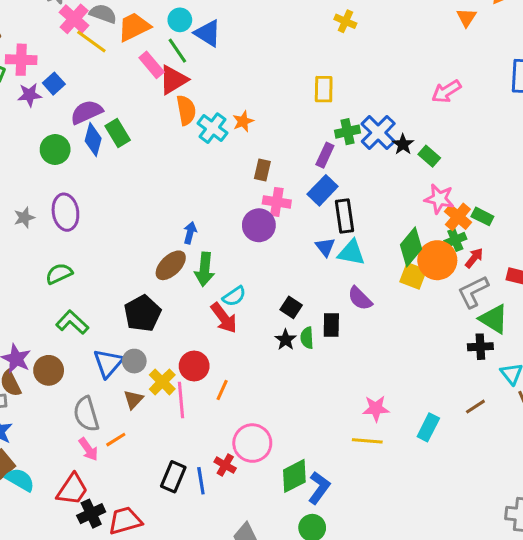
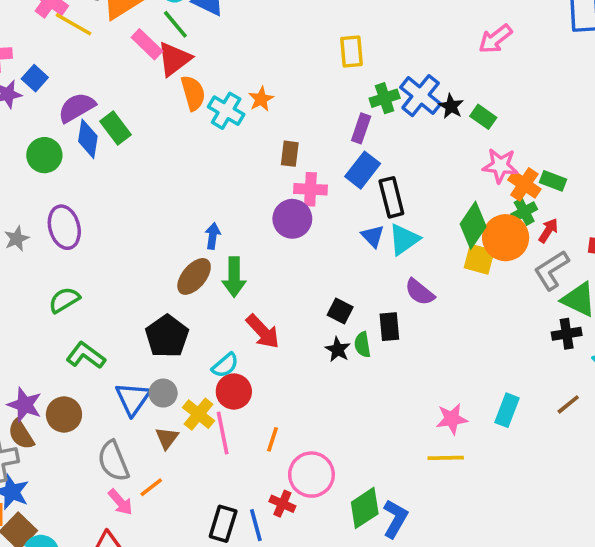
cyan triangle: (351, 253) -> (404, 239), turned -40
cyan semicircle: (234, 296) -> (225, 365), moved
orange line: (222, 390) -> (273, 439), moved
cyan rectangle: (428, 427) -> (507, 410), moved

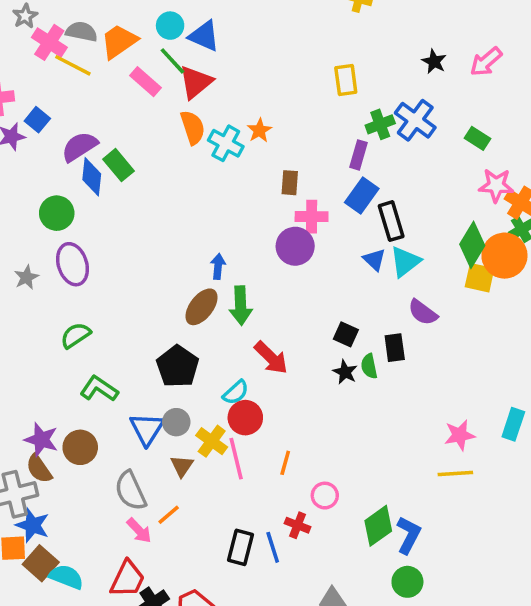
red triangle: (174, 59) -> (196, 82), moved
black star: (451, 106) -> (434, 62), moved
green circle: (44, 155) -> (57, 213), moved
pink circle: (311, 475) -> (325, 496), size x0.6

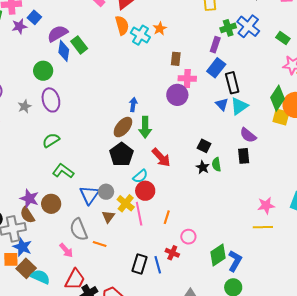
black rectangle: (395, 348) -> (244, 156), moved
black pentagon: (178, 366) -> (121, 154), moved
orange line: (169, 515) -> (100, 244), turned 56
pink arrow: (139, 531) -> (66, 250), moved

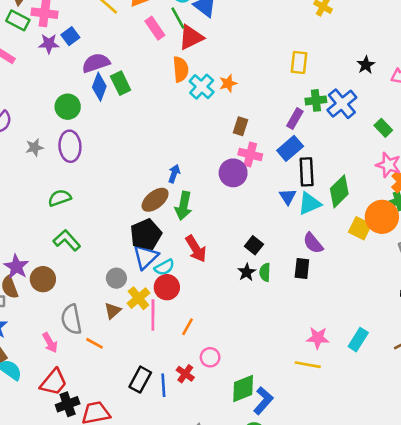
green diamond: (278, 98) -> (339, 191), moved
blue triangle: (89, 195) -> (146, 257), moved

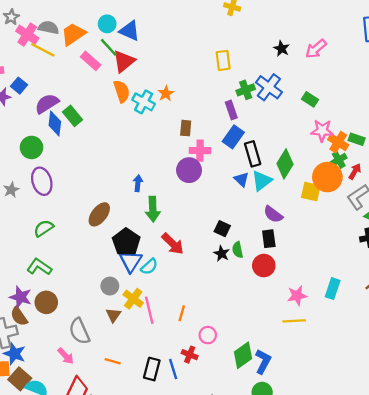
purple rectangle: (295, 119) -> (231, 110), turned -36
brown ellipse: (155, 200) -> (99, 214), moved
green L-shape: (67, 240) -> (39, 267), moved
red circle: (167, 287) -> (264, 266), moved
orange line: (94, 343) -> (113, 361), moved

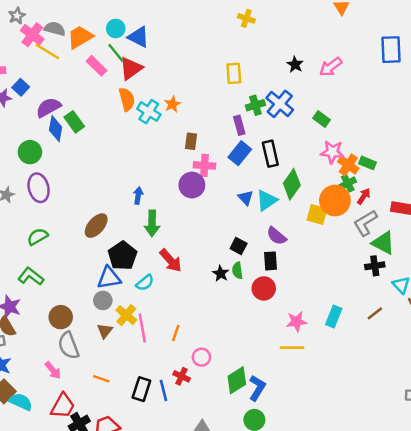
black rectangle: (253, 154) -> (270, 154), moved
black square: (222, 229) -> (239, 246), moved
blue triangle: (131, 261) -> (109, 278), moved, turned 45
brown circle: (46, 302) -> (61, 317), moved

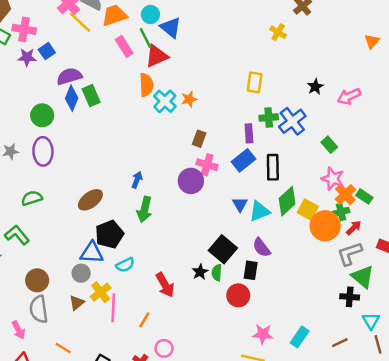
yellow square: (317, 215) -> (308, 209), moved
black square: (239, 246) -> (223, 249), size x1.6
red arrow: (171, 260) -> (165, 285), moved

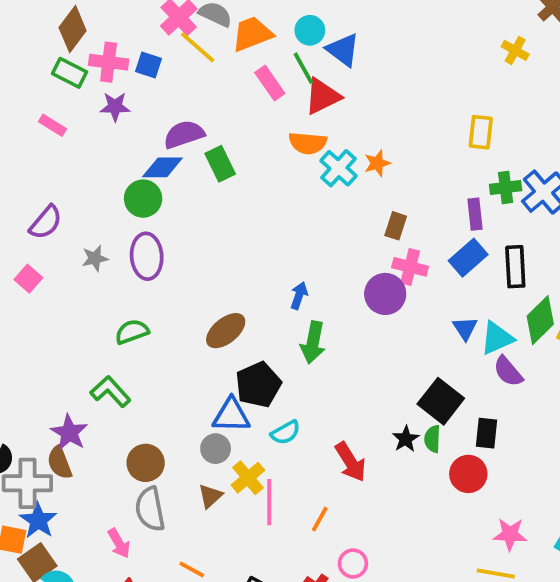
blue square: (47, 51) -> (149, 65), moved, turned -35
orange semicircle: (146, 85) -> (308, 143), turned 100
blue diamond: (72, 98) -> (162, 167), moved, turned 70
purple semicircle: (262, 248) -> (508, 371), moved

